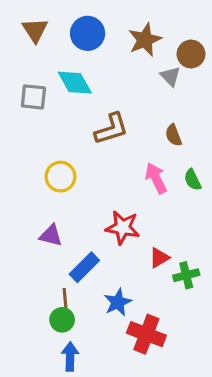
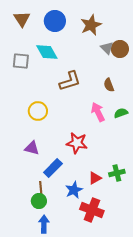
brown circle: (191, 54) -> (120, 49), moved
green semicircle: (193, 180) -> (121, 113), turned 96
red triangle: (159, 258) -> (95, 178), moved

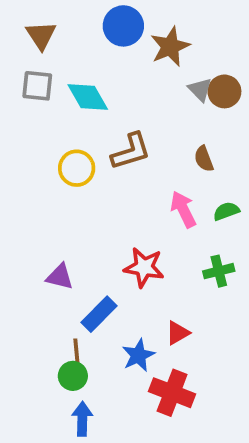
blue circle: (55, 21) -> (123, 26), moved
gray square: (21, 61) -> (37, 86), moved
yellow circle: (38, 111) -> (77, 168), moved
green cross: (117, 173) -> (219, 271), moved

